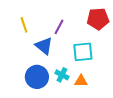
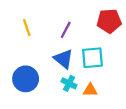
blue triangle: (44, 46) -> (63, 59), moved
blue circle: (37, 77) -> (26, 79), moved

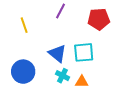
purple line: (66, 30) -> (60, 11), moved

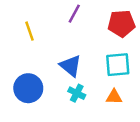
cyan square: (84, 52) -> (118, 65), moved
orange triangle: (82, 82) -> (114, 97), moved

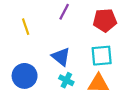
orange triangle: (114, 97) -> (98, 83), size x1.5

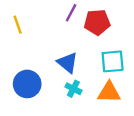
red pentagon: (105, 20) -> (97, 22), moved
yellow line: (26, 27) -> (18, 25), moved

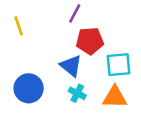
red pentagon: (97, 22) -> (90, 41), moved

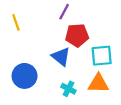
cyan cross: (77, 93) -> (68, 89), moved

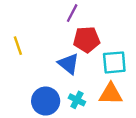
yellow line: (16, 22) -> (18, 46), moved
blue circle: (25, 76) -> (46, 101), moved

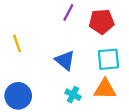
red pentagon: (87, 40) -> (102, 22), moved
blue circle: (46, 101) -> (18, 96), moved

